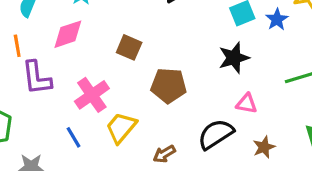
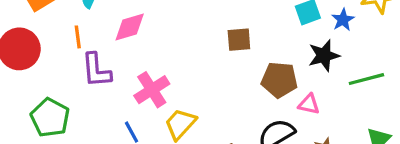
brown square: (129, 47) -> (239, 40), moved, turned -30
black star: (234, 58) -> (324, 56), moved
brown pentagon: (169, 85) -> (279, 80), moved

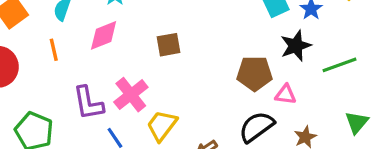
brown square: (239, 40) -> (169, 45), moved
purple L-shape: (96, 70) -> (88, 103), moved

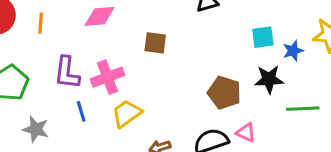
orange line: (54, 50) -> (41, 23), moved
pink triangle: (286, 95) -> (246, 132), moved

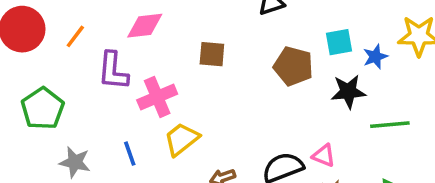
orange line: (41, 23) -> (75, 36), turned 35
purple L-shape: (67, 73) -> (113, 71), moved
brown pentagon: (224, 93) -> (293, 66), moved
blue line: (81, 111) -> (130, 154), moved

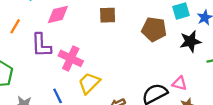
brown square: (212, 54) -> (108, 15), moved
pink cross: (157, 97) -> (71, 58), turned -35

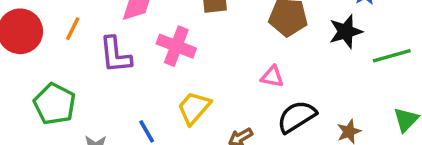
pink cross: (71, 58) -> (176, 46), moved
pink triangle: (179, 83) -> (272, 77), moved

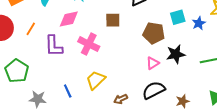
black star: (346, 32) -> (176, 54), moved
pink triangle: (272, 77) -> (153, 63), moved, turned -48

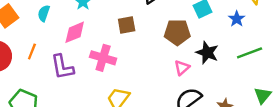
blue star: (199, 23) -> (237, 19), moved
black star: (176, 54) -> (207, 53), turned -30

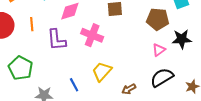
orange line: (32, 51) -> (32, 24), turned -32
black star: (207, 53) -> (182, 39), turned -30

